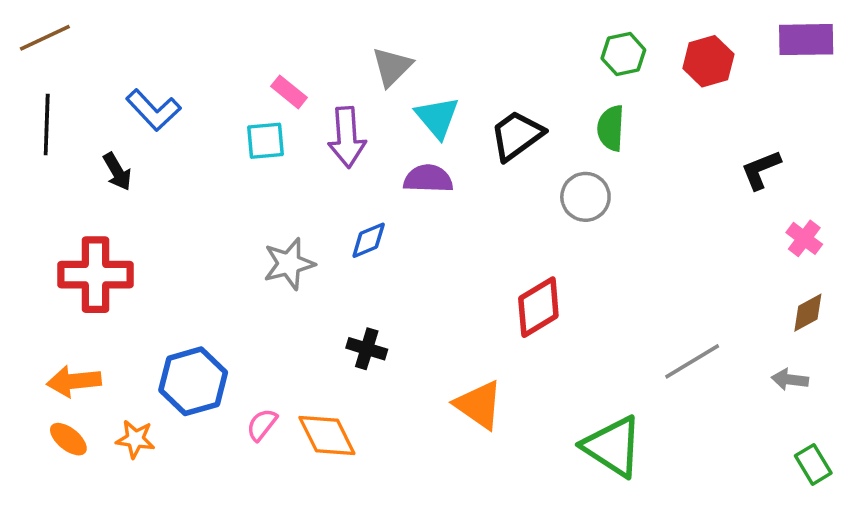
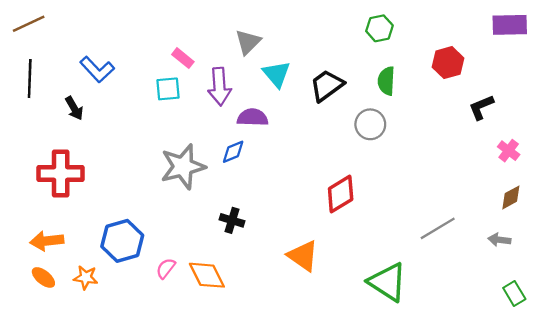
green hexagon: (623, 54) -> (379, 28), moved
red hexagon: (708, 61) -> (448, 63), moved
purple semicircle: (428, 179) -> (253, 117), moved
gray star: (289, 264) -> (183, 167), size x1.4

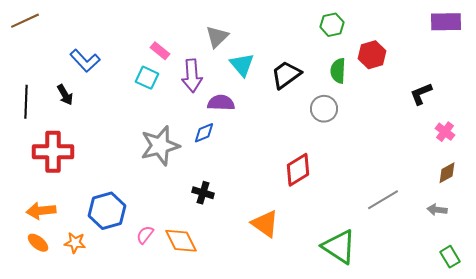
red hexagon: (448, 63) -> (372, 55), moved
black line: (30, 79) -> (26, 102), moved
cyan square: (168, 89) -> (147, 78), turned 30

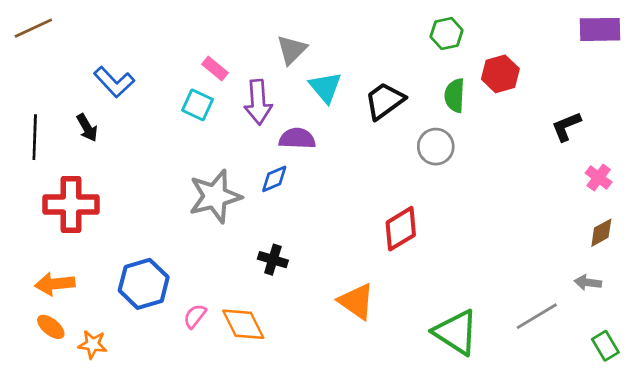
gray line: (383, 200) -> (537, 316), moved
orange star: (75, 243) -> (93, 344), moved

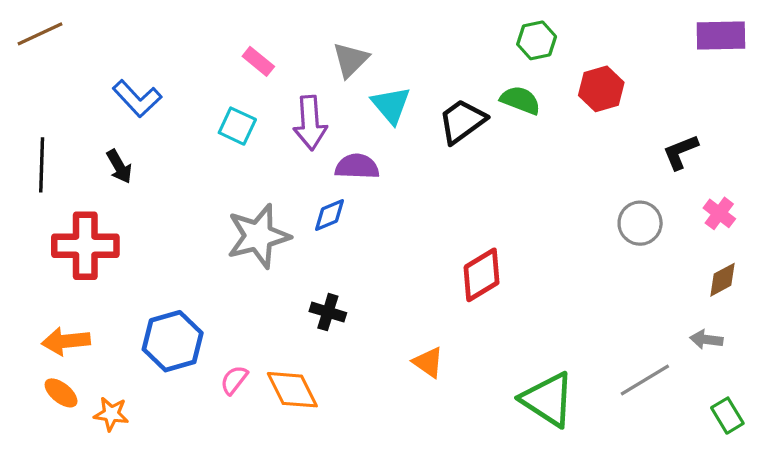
pink rectangle: (215, 69) -> (258, 61), moved
green semicircle: (455, 95) -> (520, 100), moved, turned 108
black arrow: (87, 128) -> (119, 167), moved
gray circle: (436, 147) -> (640, 223), moved
orange triangle: (356, 301) -> (428, 362), size x0.7

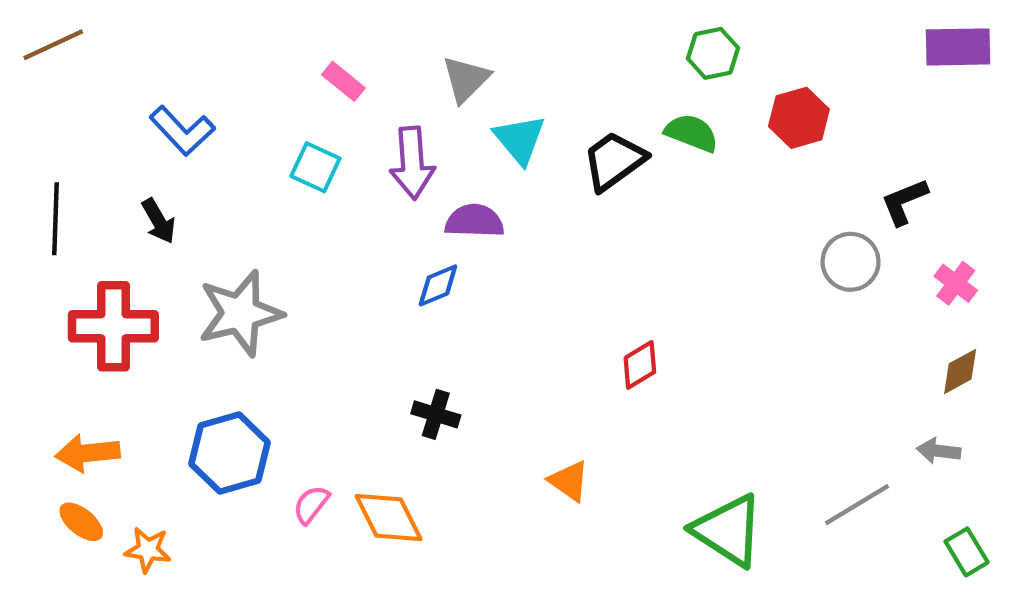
gray circle: (640, 223) -> (851, 262), moved
gray star: (258, 236) -> (240, 313), moved
red diamond: (482, 275) -> (640, 365), size x0.7

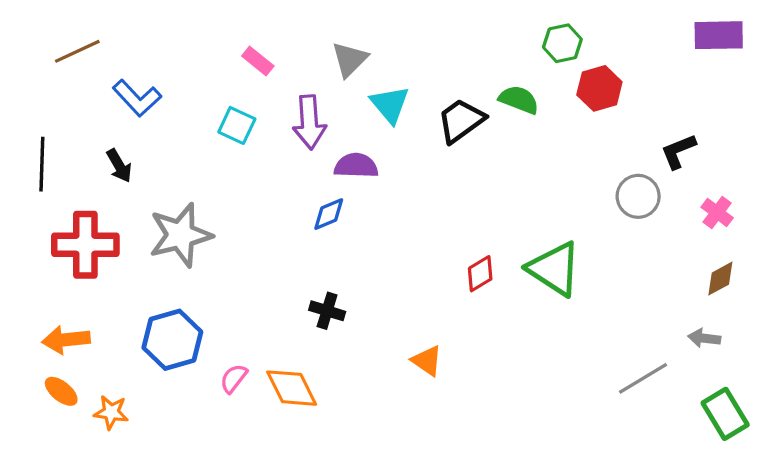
brown line: (53, 45) -> (77, 51), moved
green hexagon: (713, 53) -> (562, 43), moved
green triangle: (728, 530) -> (554, 269), moved
green rectangle: (967, 552) -> (725, 414), size x1.4

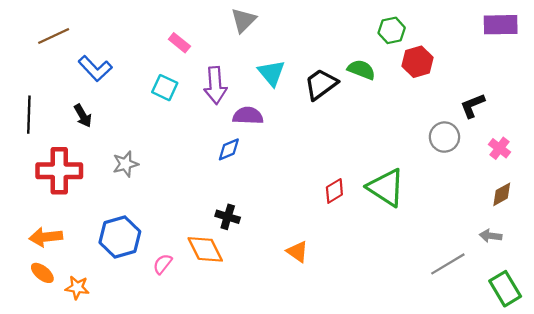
gray triangle: (350, 59) -> (243, 20), moved
gray star: (180, 235) -> (125, 164), size x0.6
orange diamond: (292, 388) -> (205, 249), moved

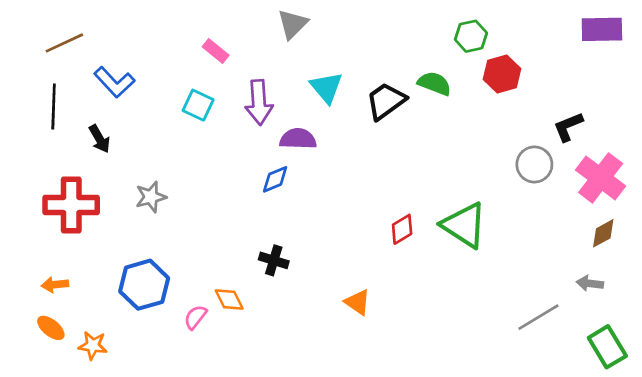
black line: (29, 115) -> (54, 106), moved
pink cross: (500, 148) -> (601, 178), size x1.8
orange arrow: (46, 237) -> (55, 285), size x0.7
orange diamond: (205, 249) -> (229, 300), moved, size x0.7

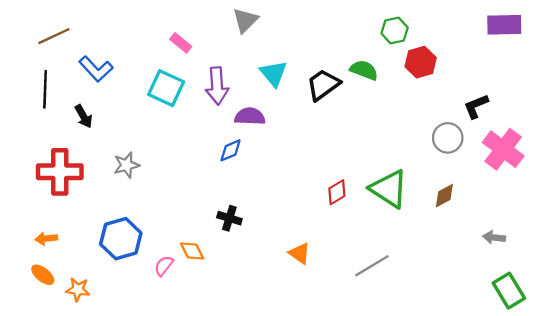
cyan square: (198, 105) -> (166, 88), size x1.4
brown diamond: (603, 233) -> (444, 196), moved
gray line: (538, 317) -> (372, 266), moved

